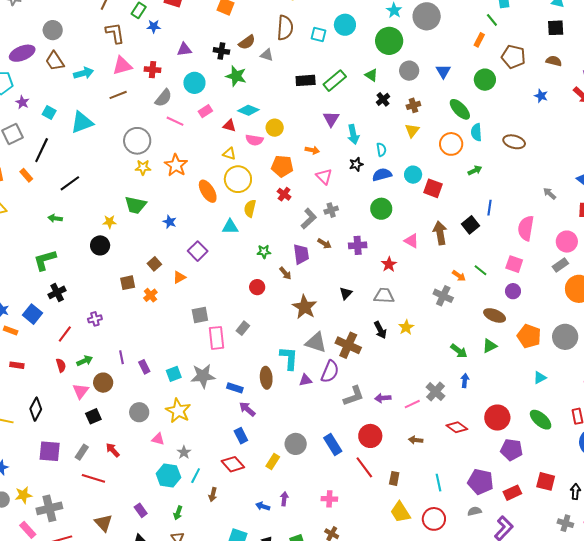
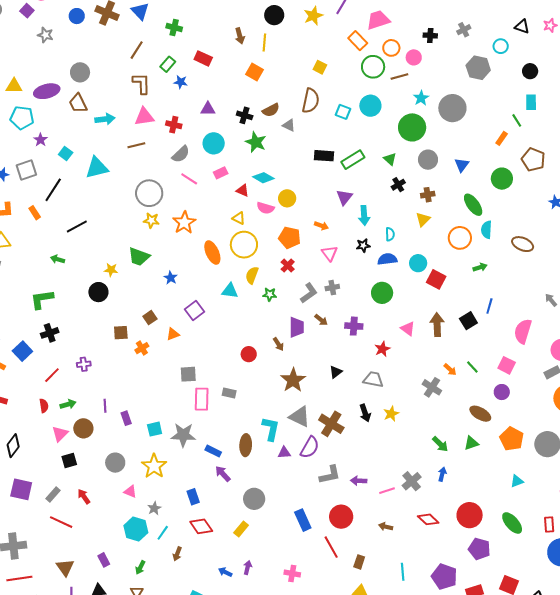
green star: (264, 252) -> (270, 294), moved
gray rectangle: (243, 328) -> (229, 393), turned 56
blue rectangle: (241, 436) -> (193, 497), moved
gray circle: (296, 444) -> (254, 499), moved

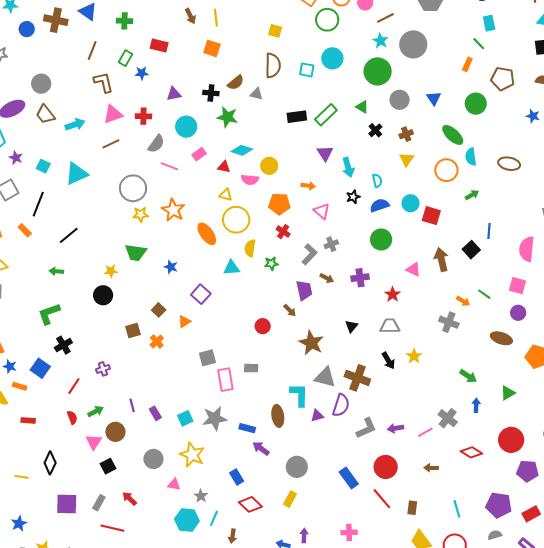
brown line: (399, 77) -> (385, 18), moved
green triangle: (471, 443) -> (508, 393), moved

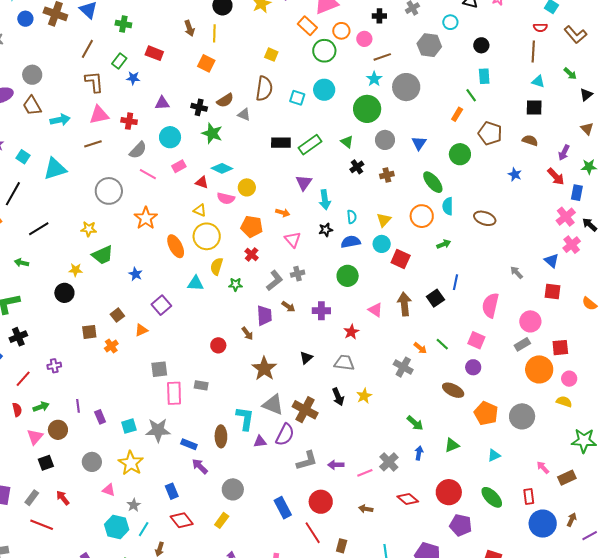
yellow triangle: (407, 159) -> (384, 220), moved
yellow star: (141, 215) -> (89, 229), moved
green trapezoid: (136, 253) -> (103, 255), turned -40

